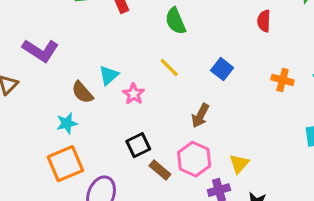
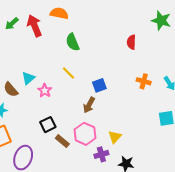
blue square: (222, 69) -> (99, 85), moved, turned 32

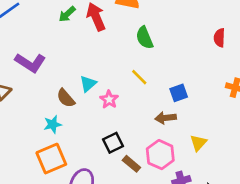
brown arrow: (89, 105) -> (166, 118), turned 56
yellow triangle: (115, 137) -> (198, 143), moved

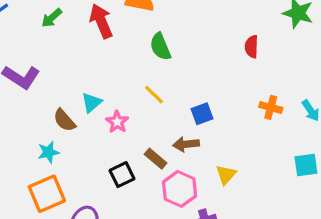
green arrow: (67, 14) -> (52, 18), moved
brown rectangle: (131, 164) -> (156, 159), moved

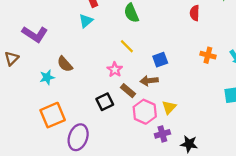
cyan triangle: (92, 103) -> (86, 21), moved
pink star: (117, 122) -> (115, 70), moved
cyan star: (48, 152) -> (47, 77), moved
yellow triangle: (226, 175) -> (169, 107), moved

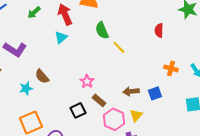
yellow line: (127, 46) -> (119, 47), moved
blue square: (160, 60) -> (155, 93), moved
brown arrow: (149, 81) -> (131, 91), moved

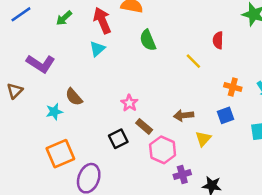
yellow line: (119, 47) -> (193, 61), moved
blue square: (155, 93) -> (225, 115), moved
yellow triangle: (136, 115) -> (203, 139), moved

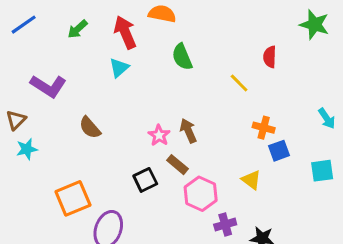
orange cross: (233, 87) -> (264, 128), moved
cyan star: (54, 112) -> (27, 149), moved
brown arrow: (184, 115) -> (188, 131), moved, turned 72
yellow triangle: (203, 139) -> (251, 180), turned -35

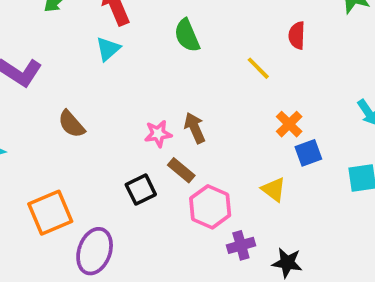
orange cross: (264, 128) -> (289, 124), turned 30
pink star: (159, 135) -> (158, 134), turned 30

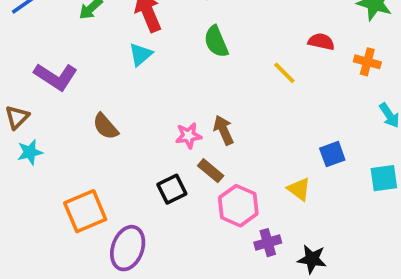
red semicircle: (297, 35) -> (321, 42), turned 100
orange cross: (289, 124) -> (367, 62), moved, turned -30

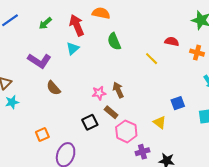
purple L-shape: (56, 77) -> (39, 61), moved
orange square: (85, 211) -> (42, 134), size x0.6

